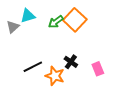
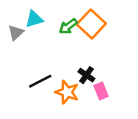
pink rectangle: (98, 69) -> (101, 91), moved

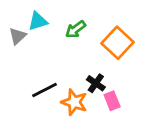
orange square: (91, 24) -> (117, 43), moved

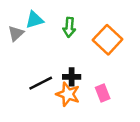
green arrow: (76, 29) -> (69, 27), turned -48
black cross: (96, 83) -> (72, 77), moved, turned -35

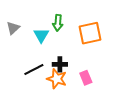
cyan triangle: (34, 20) -> (41, 35), moved, turned -42
orange square: (108, 40) -> (90, 33), turned 35

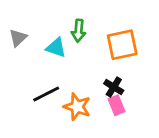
cyan triangle: (41, 35) -> (56, 48), turned -42
black cross: (60, 64) -> (114, 87), moved, turned 32

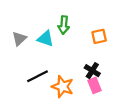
gray triangle: (18, 38) -> (19, 39), moved
orange square: (122, 45) -> (99, 36), size x0.6

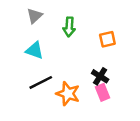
gray triangle: (19, 39) -> (35, 16), moved
cyan triangle: (45, 39) -> (35, 50), moved

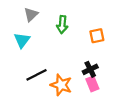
cyan triangle: (35, 50) -> (22, 40), moved, turned 48
black cross: (100, 76) -> (90, 69), turned 32

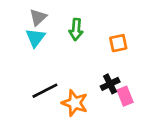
cyan triangle: (22, 40) -> (35, 38), moved
pink rectangle: (92, 84) -> (125, 96), moved

